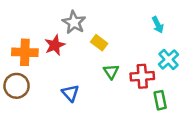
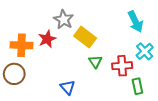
cyan arrow: (158, 25) -> (135, 22), size x1.5
yellow rectangle: (99, 43) -> (85, 37), size x1.5
blue triangle: (70, 93) -> (68, 87), moved

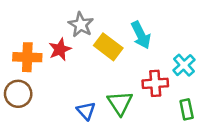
cyan arrow: (135, 22) -> (141, 35), moved
green triangle: (95, 62) -> (120, 103), moved, size x1.5
green rectangle: (137, 86) -> (187, 109), moved

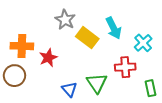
red star: (60, 49) -> (48, 58), moved
cyan cross: (184, 65) -> (143, 43), moved

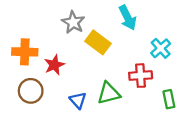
cyan arrow: (114, 28) -> (128, 18), moved
brown circle: (14, 76) -> (31, 91), moved
green triangle: (97, 83) -> (109, 93), turned 50

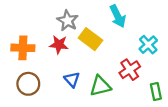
red star: (54, 65) -> (59, 45), moved, turned 30
red cross: (141, 76) -> (130, 70), turned -30
blue triangle: (78, 100) -> (72, 79), moved

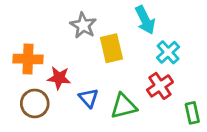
yellow rectangle: (90, 39) -> (111, 48), turned 40
red star: (59, 45) -> (59, 78), moved
cyan cross: (148, 45) -> (168, 52), moved

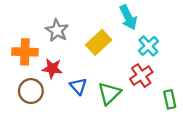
gray star: (83, 25) -> (57, 30), moved
yellow rectangle: (111, 48) -> (99, 42), turned 60
green triangle: (124, 106) -> (109, 93), turned -30

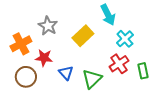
orange cross: (25, 52) -> (21, 44), turned -30
green rectangle: (170, 99) -> (143, 71), moved

